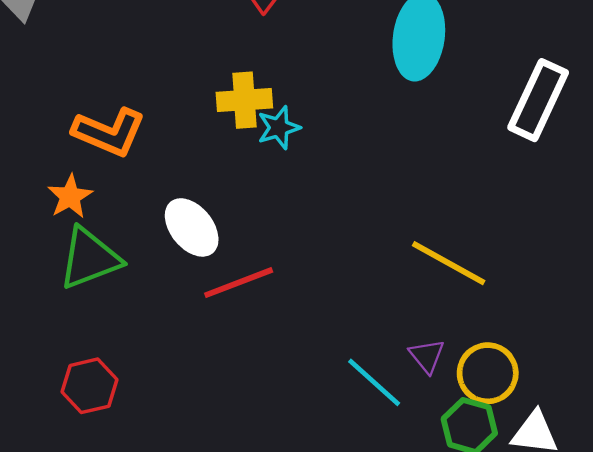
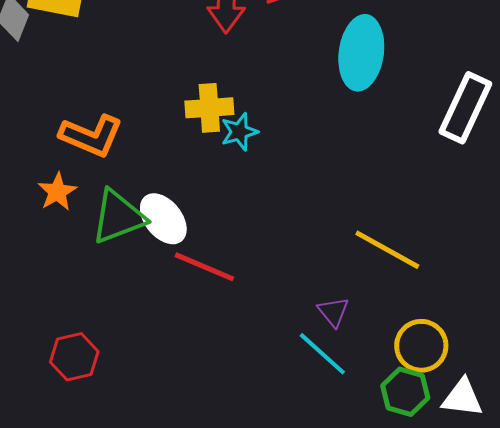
green triangle: (90, 258) -> (118, 217), moved
red line: (239, 283) -> (204, 267), turned 44
purple triangle: (427, 356) -> (333, 312), moved

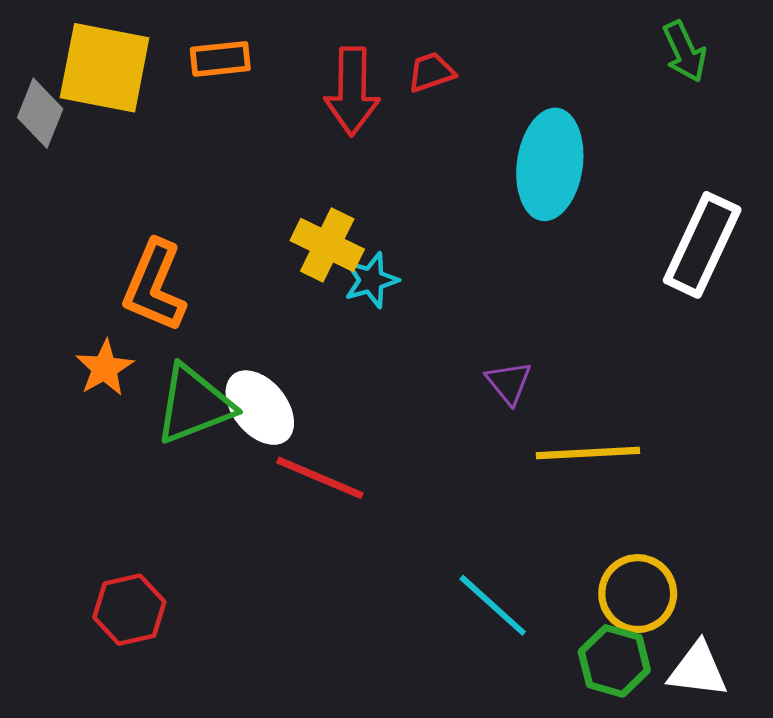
yellow cross: (209, 108) -> (327, 245), turned 30
orange L-shape: (91, 136) -> (154, 286), turned 90
yellow line: (387, 250) -> (588, 453), turned -32
purple triangle: (333, 312) -> (509, 383), moved

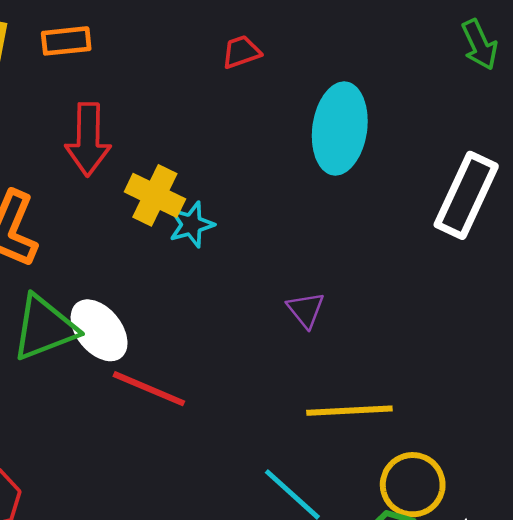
green arrow: (685, 52) -> (480, 45), moved
red arrow: (352, 91) -> (88, 139), moved
yellow line: (588, 453) -> (349, 411), moved

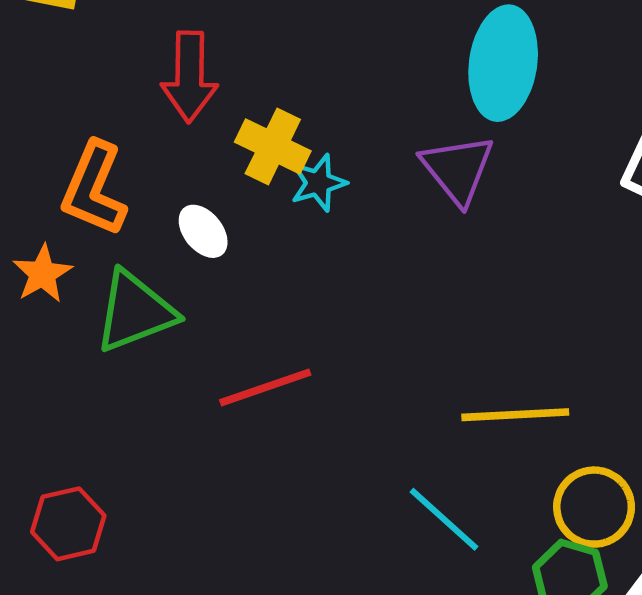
purple triangle: (306, 310) -> (458, 169), moved, size x1.6
white ellipse: (99, 330) -> (203, 231), moved, size x0.7
red line: (149, 389) -> (265, 387), turned -42

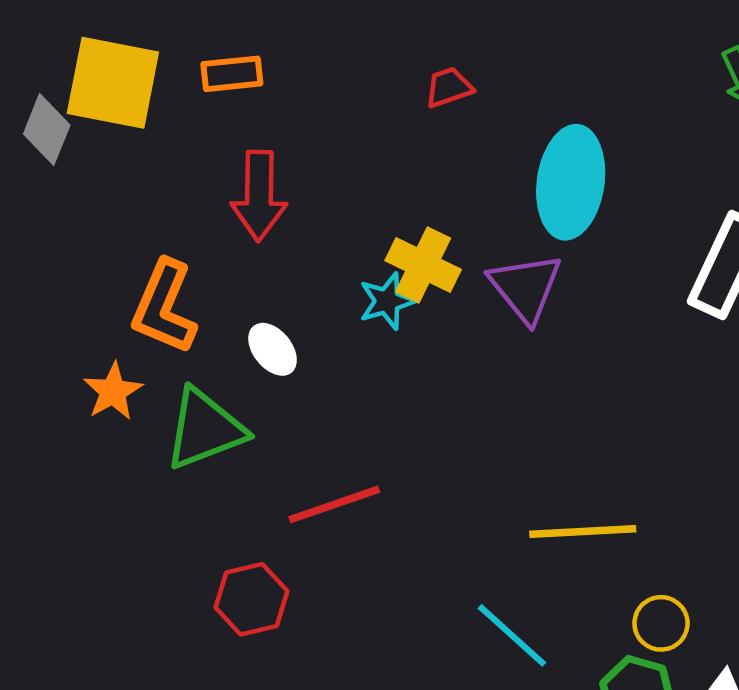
yellow cross: (273, 146) -> (423, 265), moved
yellow circle: (594, 507) -> (661, 623), size x0.7
red hexagon: (68, 524) -> (251, 599), moved

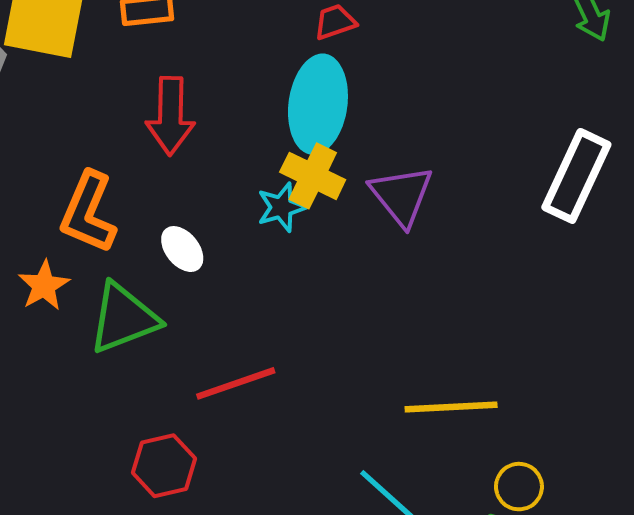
cyan ellipse: (571, 182) -> (318, 104), moved

